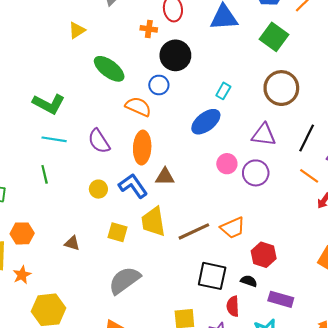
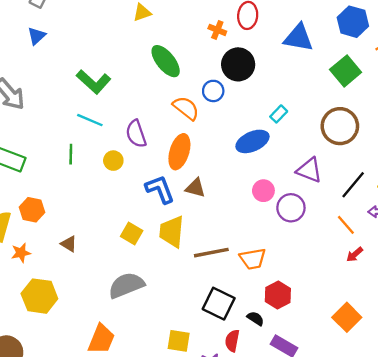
yellow circle: (98, 189) -> (113, 161), moved
brown triangle: (72, 243) -> (69, 244), moved

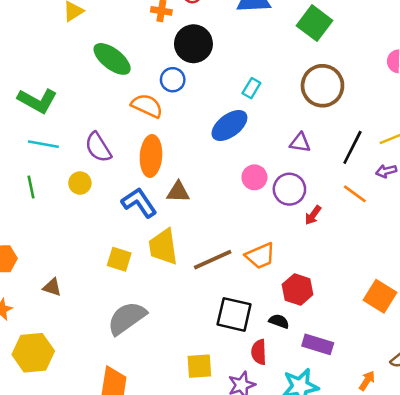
purple triangle: (309, 170) -> (300, 143), size x0.7
red arrow: (355, 254) -> (313, 215), moved

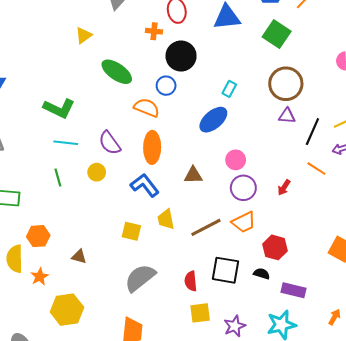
purple triangle: (300, 143) -> (287, 116), moved
purple circle: (289, 189) -> (243, 188), moved
brown triangle: (178, 192) -> (193, 175), moved
yellow trapezoid: (163, 247) -> (166, 219), size x0.7
red semicircle: (259, 352) -> (191, 281), moved

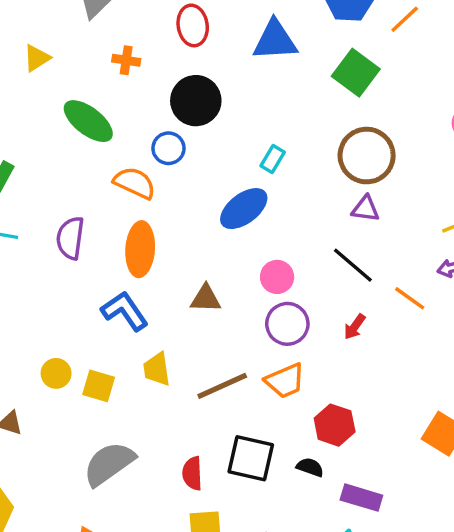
orange cross: (154, 31) -> (126, 60), moved
black line: (312, 132) -> (353, 265), moved, turned -76
purple semicircle: (110, 143) -> (70, 238), turned 40
yellow circle: (97, 172) -> (56, 373), moved

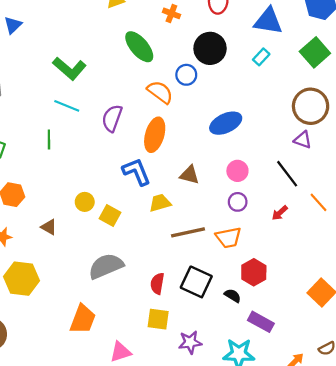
cyan rectangle: (273, 159) -> (261, 57), moved
purple circle: (287, 324) -> (238, 202), size x0.7
yellow trapezoid: (157, 369) -> (160, 203), moved, turned 70

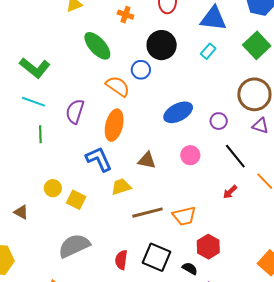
green line: (49, 140) -> (40, 134), moved
purple triangle: (303, 140) -> (260, 126), moved
purple circle: (238, 202) -> (219, 121), moved

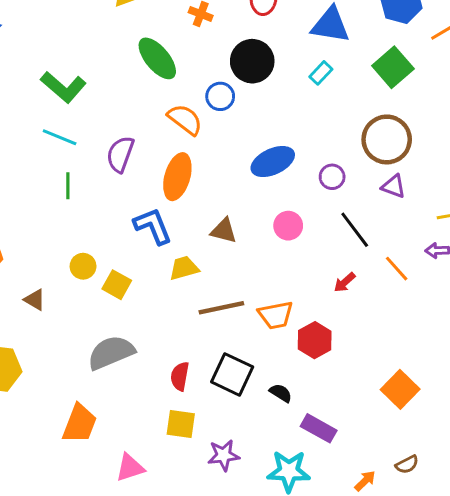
red hexagon: (208, 247) -> (315, 340), moved

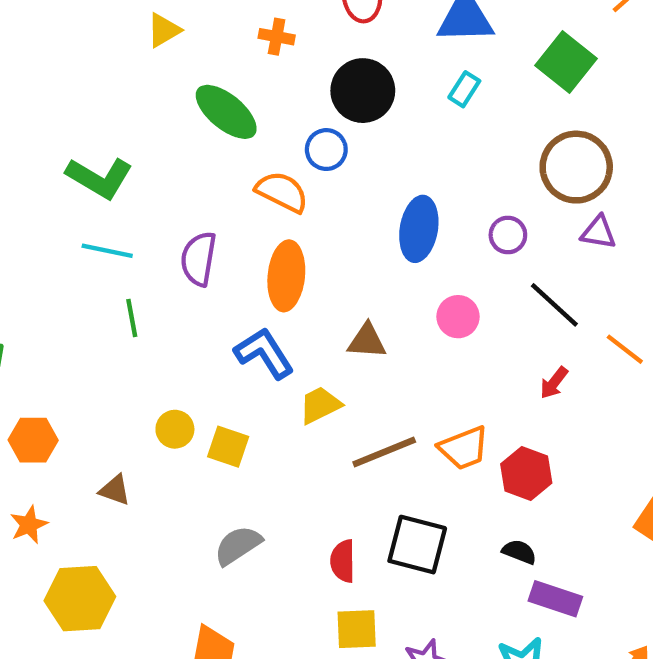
blue ellipse: (273, 162) -> (419, 229), turned -45
gray semicircle: (111, 353) -> (238, 545), size x0.7
black semicircle: (281, 393) -> (519, 552), moved

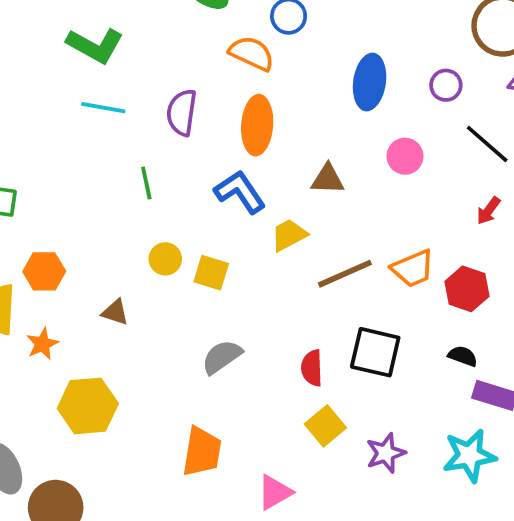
green line: (132, 318) -> (146, 183), moved
yellow square: (357, 629) -> (325, 426), turned -36

